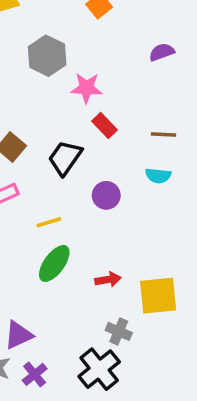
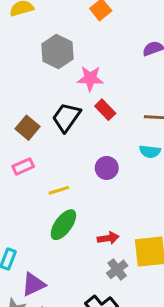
black trapezoid: (65, 158) -> (66, 117), moved
gray cross: (119, 331) -> (117, 269), moved, turned 30

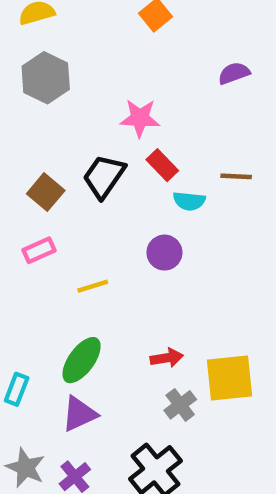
gray hexagon: (57, 52) -> (46, 78), moved
cyan semicircle: (150, 152) -> (189, 201), moved
green ellipse: (63, 225) -> (82, 360), moved
purple triangle: (34, 284) -> (79, 414), moved

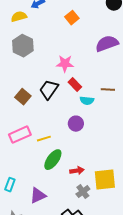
purple semicircle: (234, 73) -> (107, 44), size x1.6
pink rectangle: (39, 250) -> (20, 135), moved, size x1.5
green ellipse: (82, 360) -> (53, 160), moved

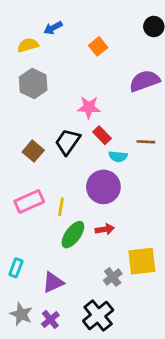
purple circle: (76, 124) -> (103, 187), size x1.6
yellow line: (44, 139) -> (61, 207), turned -64
red arrow: (77, 171) -> (105, 229), moved

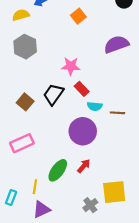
brown line: (146, 142) -> (117, 113), moved
yellow line: (61, 207) -> (35, 187), moved
red arrow: (105, 229) -> (84, 166), turned -40

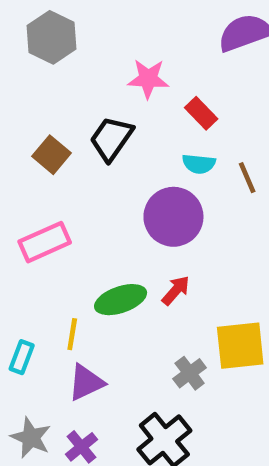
red rectangle: (82, 89) -> (201, 113), moved
brown line: (117, 113) -> (247, 178), turned 64
green ellipse: (58, 170) -> (121, 300), turned 35

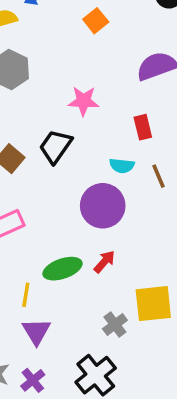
red rectangle: (201, 113) -> (143, 127), moved, turned 30
purple triangle: (86, 382) -> (36, 331), turned -36

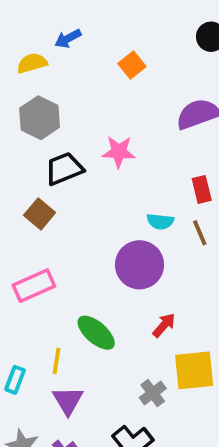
red rectangle: (143, 127) -> (202, 189), moved
black trapezoid: (56, 146) -> (64, 169), moved, turned 33
red arrow: (104, 262) -> (164, 325), moved
green ellipse: (63, 269) -> (96, 333), turned 60

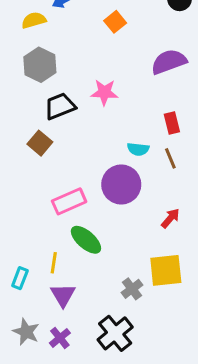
pink rectangle: (34, 286) -> (69, 201), moved
red arrow: (164, 325) -> (170, 218), moved

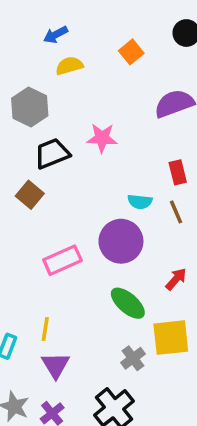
yellow semicircle: (34, 20) -> (69, 66), moved
orange square: (115, 22) -> (131, 52), moved
green ellipse: (86, 240) -> (128, 303), moved

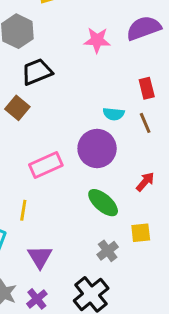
pink star: (102, 138) -> (97, 40), moved
yellow line: (45, 329) -> (23, 210), moved
yellow square: (171, 338) -> (141, 233), size x0.6

